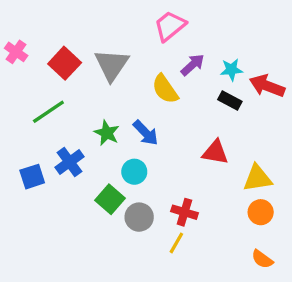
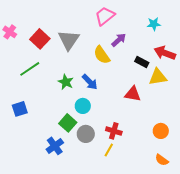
cyan star: (231, 70) -> (154, 24), moved
blue cross: (69, 162) -> (55, 146), moved
yellow triangle: (257, 178) -> (158, 77), moved

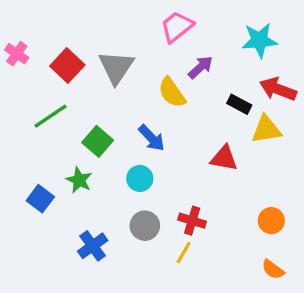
cyan star: (154, 24) -> (259, 40), size x1.5
green star: (66, 82) -> (79, 180), moved
blue square: (20, 109) -> (40, 199), moved, turned -35
green square: (68, 123) -> (98, 141), moved

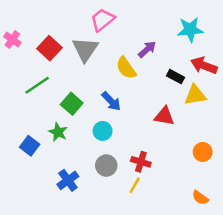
pink trapezoid: (177, 27) -> (103, 20), moved
orange circle: (271, 221) -> (203, 152), moved

